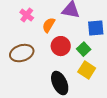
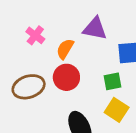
red circle: (61, 46) -> (66, 77), moved
green square: (84, 49) -> (112, 81), turned 32

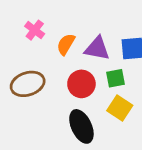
purple triangle: (95, 29) -> (97, 48), moved
red circle: (66, 77) -> (81, 84), moved

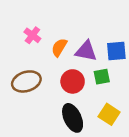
yellow square: (120, 108) -> (109, 114), moved

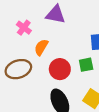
orange semicircle: (59, 47) -> (41, 47), moved
purple triangle: (86, 51) -> (55, 15), moved

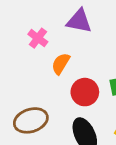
brown ellipse: (18, 69) -> (31, 120), moved

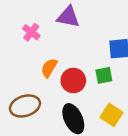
orange semicircle: (61, 64) -> (49, 68), moved

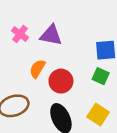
purple triangle: (68, 17) -> (51, 35), moved
green square: (104, 75) -> (101, 76), moved, turned 35

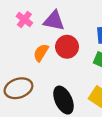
red circle: (61, 81) -> (67, 47), moved

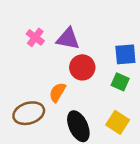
orange semicircle: (41, 53) -> (57, 92), moved

